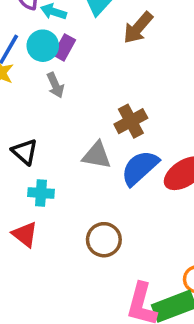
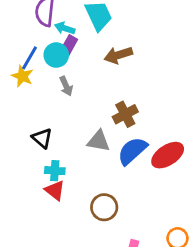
brown arrow: (138, 28) -> (118, 55), moved, turned 32
purple rectangle: (64, 47) -> (69, 45), moved
red triangle: (25, 234) -> (55, 190), moved

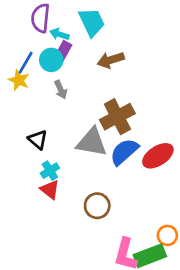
brown cross: (125, 114) -> (117, 117), size x1.4
gray triangle: (99, 141) -> (92, 142), size x1.4
cyan cross: (55, 171) -> (50, 171), turned -36

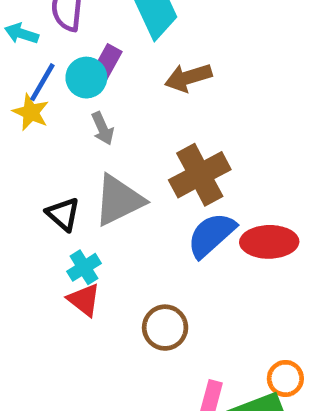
cyan arrow: (59, 34) -> (22, 34), moved
gray triangle: (92, 142) -> (119, 200), moved, turned -36
red ellipse: (158, 156) -> (269, 242), turned 32

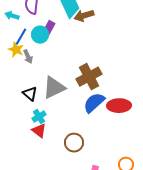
brown arrow: (188, 78) -> (84, 16), moved
gray arrow: (103, 128) -> (28, 57), moved

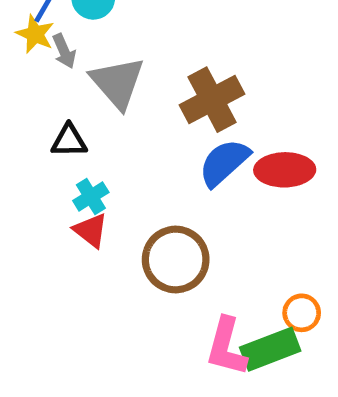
gray triangle: (54, 88) -> (117, 83), moved, turned -45
black triangle: (30, 94) -> (69, 141), turned -42
brown circle: (74, 143) -> (176, 259), size x1.4

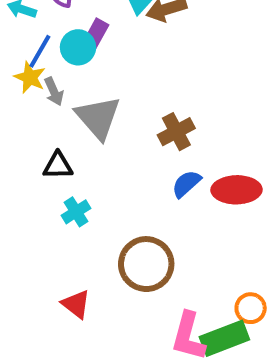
brown cross: (212, 100) -> (176, 132), size x0.7
blue semicircle: (224, 163) -> (186, 184), size x0.7
red triangle: (91, 230) -> (76, 304), moved

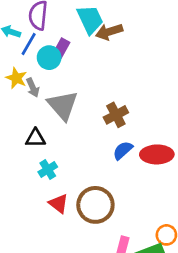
blue line: (40, 51) -> (29, 44), moved
red triangle: (76, 304) -> (59, 204), moved

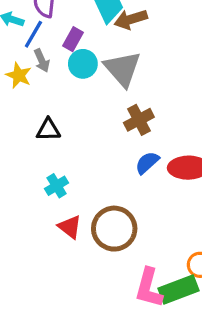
cyan circle: (49, 58) -> (83, 64), moved
gray arrow: (33, 88) -> (42, 61), moved
gray triangle: (63, 105) -> (122, 69), moved
black triangle: (35, 138) -> (48, 130), moved

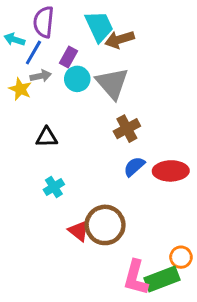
gray arrow: (42, 61) -> (41, 76), turned -78
red triangle: (70, 227) -> (79, 231), moved

